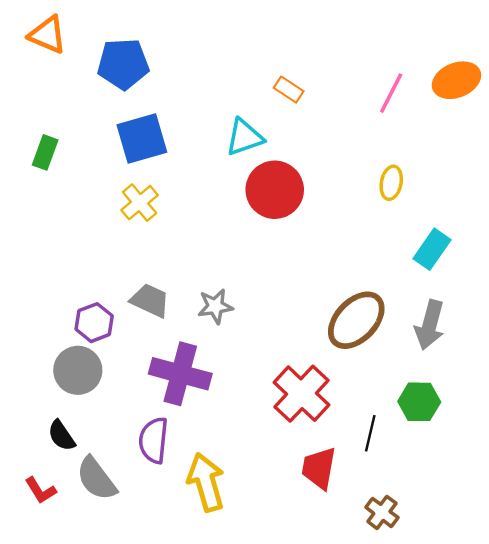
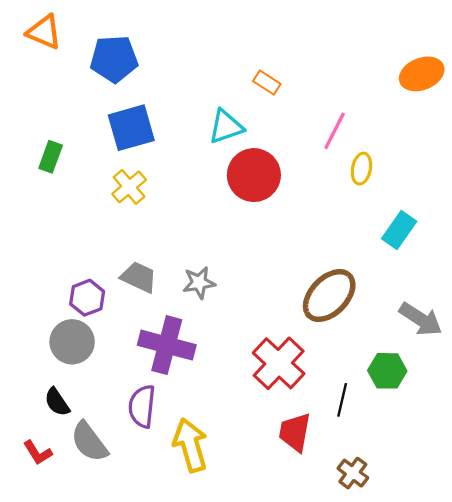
pink line: (391, 93) -> (335, 131), moved
green rectangle: (45, 152) -> (51, 157), moved
gray arrow: (430, 325) -> (421, 319), moved, turned -72

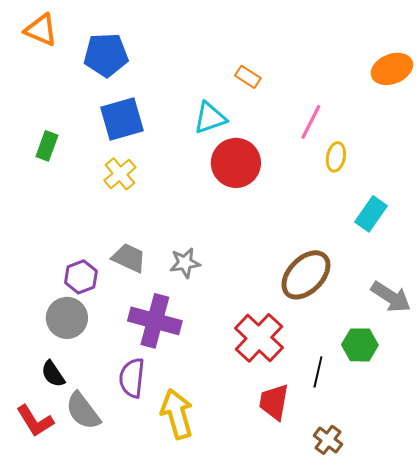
red L-shape: (38, 453) -> (35, 421), size x1.4

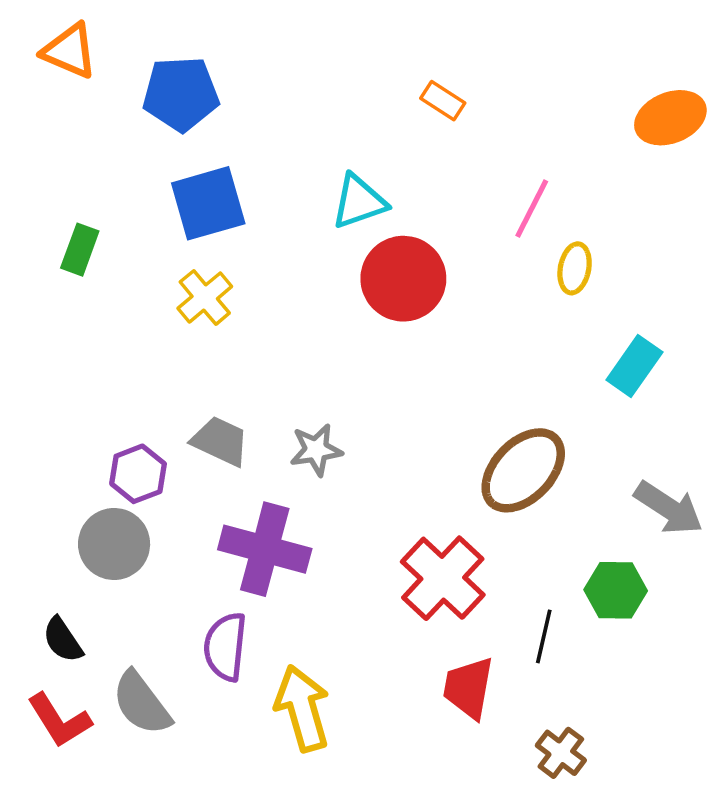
orange rectangle: (248, 77) -> (443, 101), moved
black semicircle: (53, 374) -> (63, 640), moved

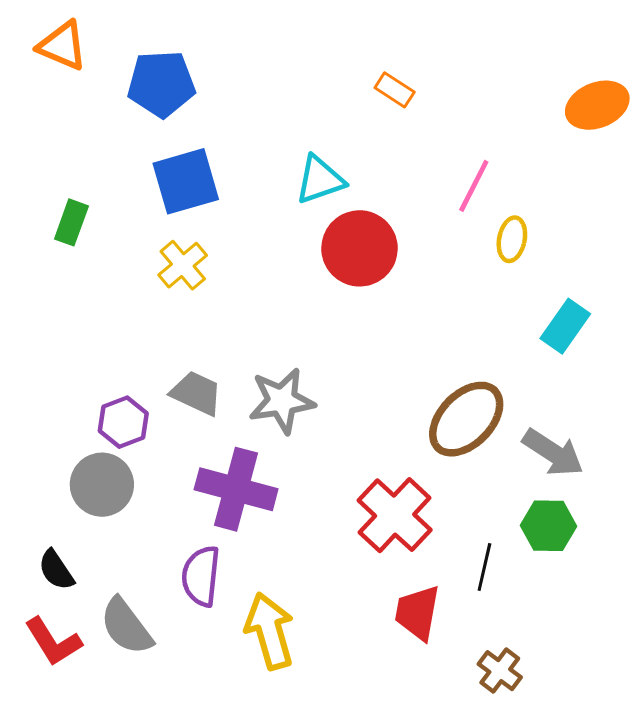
gray star: (316, 450) -> (282, 401), size x1.4
gray arrow: (669, 508) -> (553, 453), moved

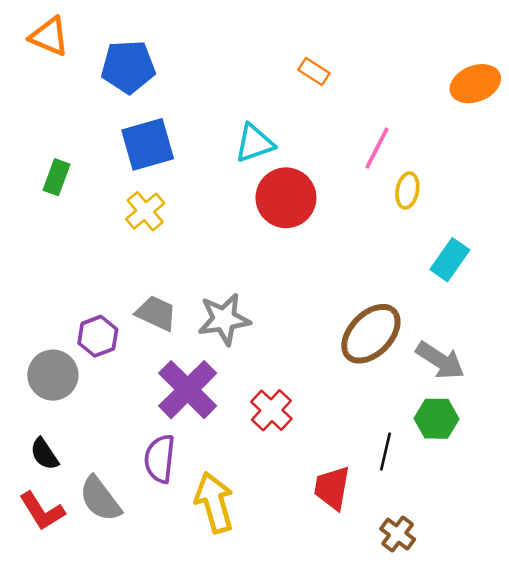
gray circle: (102, 485) -> (53, 375), moved
purple cross: (236, 489) -> (188, 390), turned 30
red cross: (395, 515) -> (271, 410), moved, size x0.7

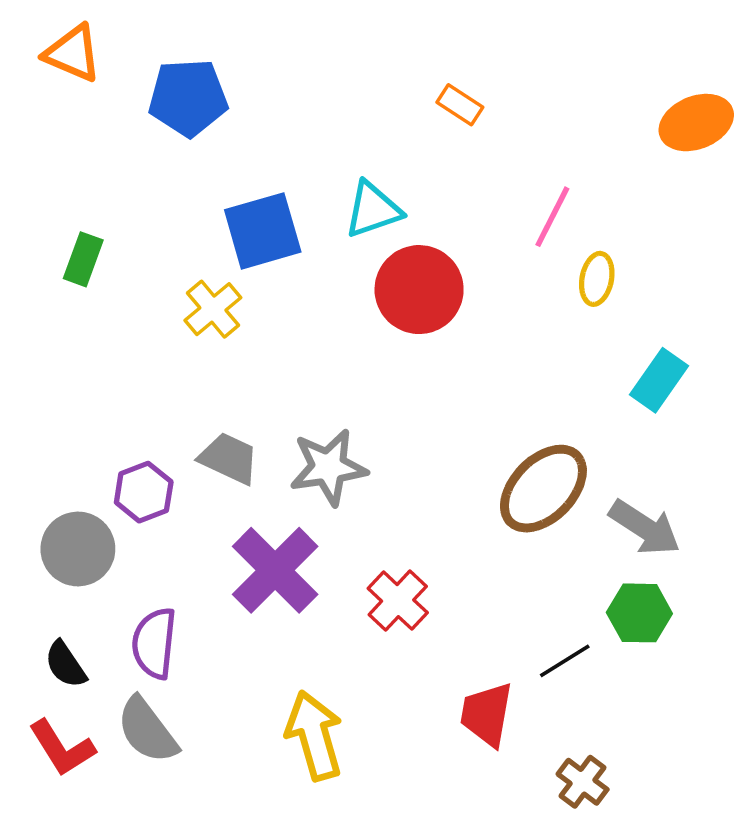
blue square: (148, 144) -> (263, 231), moved
black line: (386, 452) -> (565, 661), turned 45
purple semicircle: (160, 459) -> (154, 643), moved

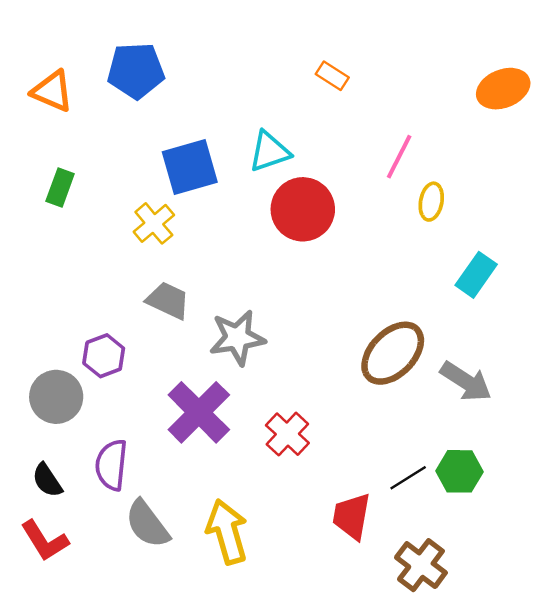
orange triangle: (73, 53) -> (52, 91), moved
gray trapezoid: (229, 458) -> (168, 301), moved
green hexagon: (639, 613) -> (459, 471), moved
gray semicircle: (147, 730) -> (147, 524), moved
brown cross: (583, 782) -> (421, 565), size x1.4

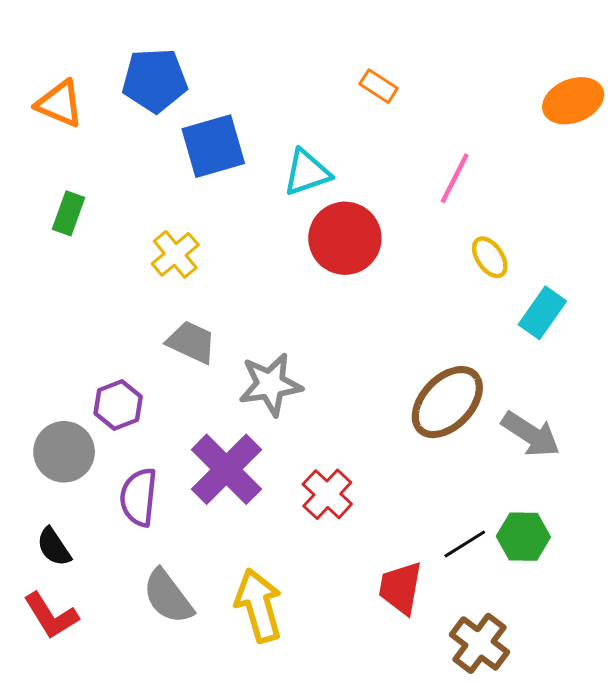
blue square: (190, 167) -> (213, 146), moved
yellow ellipse: (431, 202) -> (490, 257), moved, turned -45
purple semicircle: (111, 465) -> (139, 497), moved

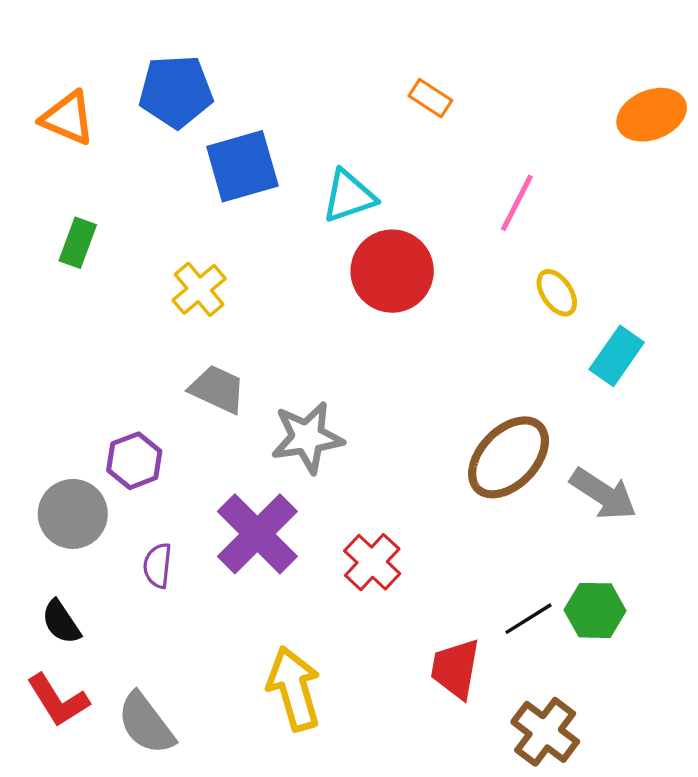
purple semicircle: (139, 497) -> (158, 565), size x0.7
gray semicircle: (168, 597) -> (146, 724), moved

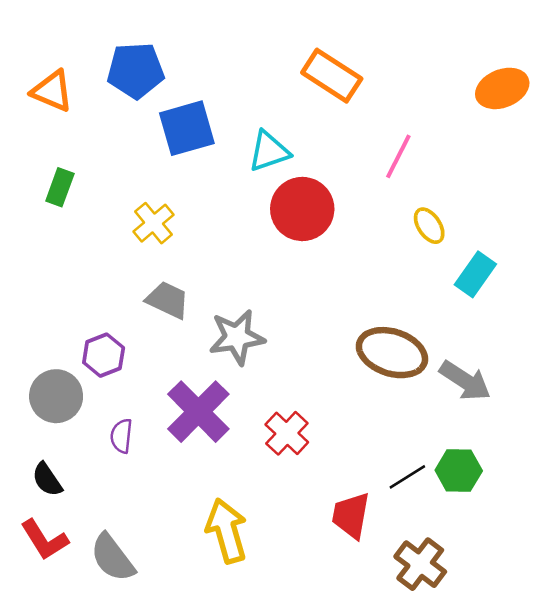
orange rectangle: (430, 98) -> (332, 76), size x1.8
brown ellipse: (509, 457) -> (392, 353), turned 64

